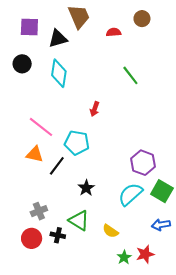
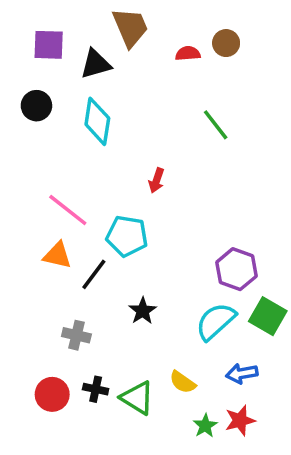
brown circle: (142, 19) -> (226, 43), moved
gray cross: (39, 211) -> (76, 335), moved, turned 35
green triangle: (79, 221) -> (137, 398), moved
blue arrow: (161, 225) -> (242, 373), moved

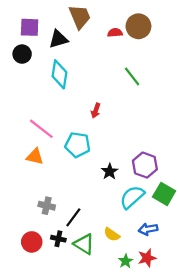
brown circle: (226, 43) -> (138, 26), size x1.5
black circle: (36, 106) -> (22, 54), moved
black line: (94, 274) -> (73, 217), moved
black star: (143, 311) -> (110, 171), moved

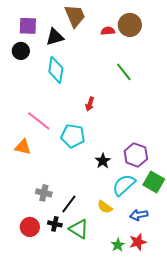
orange triangle: (35, 157) -> (23, 147), moved
yellow semicircle: (112, 234) -> (105, 207), moved

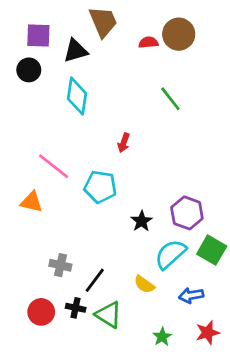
red star: (138, 242) -> (208, 333), moved

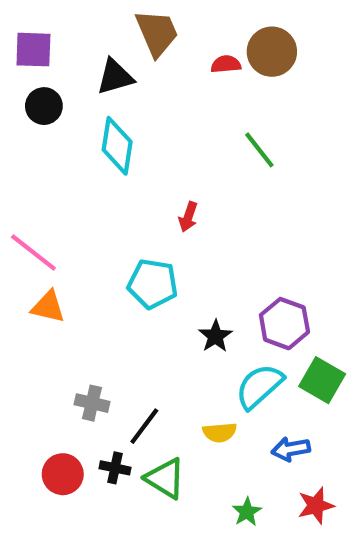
purple square: (38, 36) -> (33, 50), moved
pink line: (54, 166) -> (33, 252), moved
yellow semicircle: (144, 284) -> (220, 432), turned -40

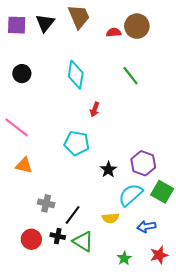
black triangle: (115, 77) -> (45, 23), moved, turned -36
black circle: (44, 106) -> (22, 74), moved
cyan diamond: (117, 146) -> (76, 75), moved
orange triangle: (48, 307) -> (24, 165), moved

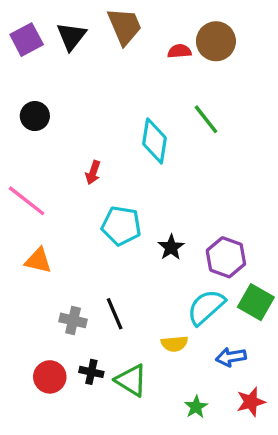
purple square: (17, 25) -> (27, 40), turned -30
cyan diamond: (76, 75) -> (154, 141), moved
red arrow: (95, 109) -> (93, 173), moved
black star: (108, 170) -> (171, 247), moved
black line: (73, 215) -> (115, 314), moved, turned -60

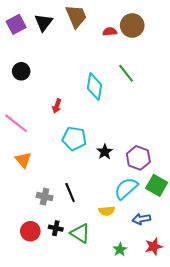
orange triangle: (38, 261) -> (23, 160), turned 36

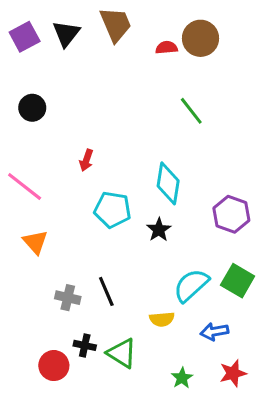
cyan diamond: (94, 87) -> (168, 183), moved
purple hexagon: (138, 158) -> (231, 214), moved
red circle: (30, 231) -> (54, 366), moved

